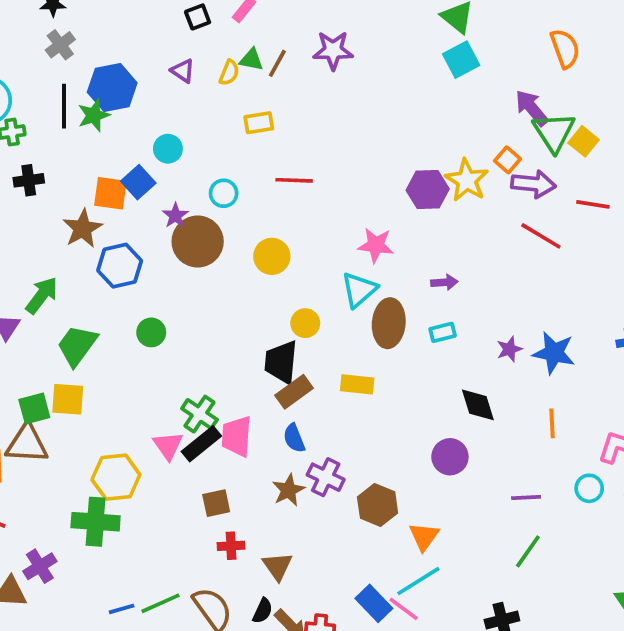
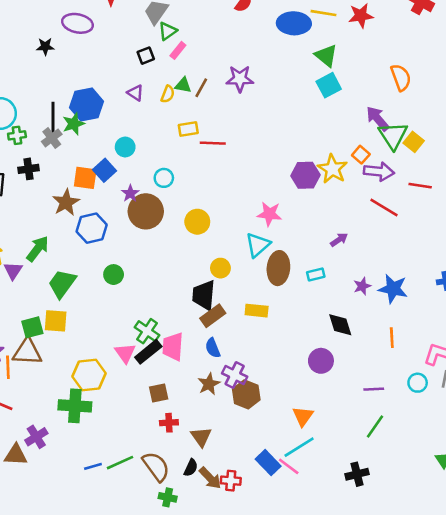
gray cross: (60, 45) -> (52, 138), moved
red line: (294, 180) -> (213, 143), moved
purple arrow: (444, 282) -> (339, 240), moved, turned -30
brown hexagon: (378, 505) -> (246, 394), moved

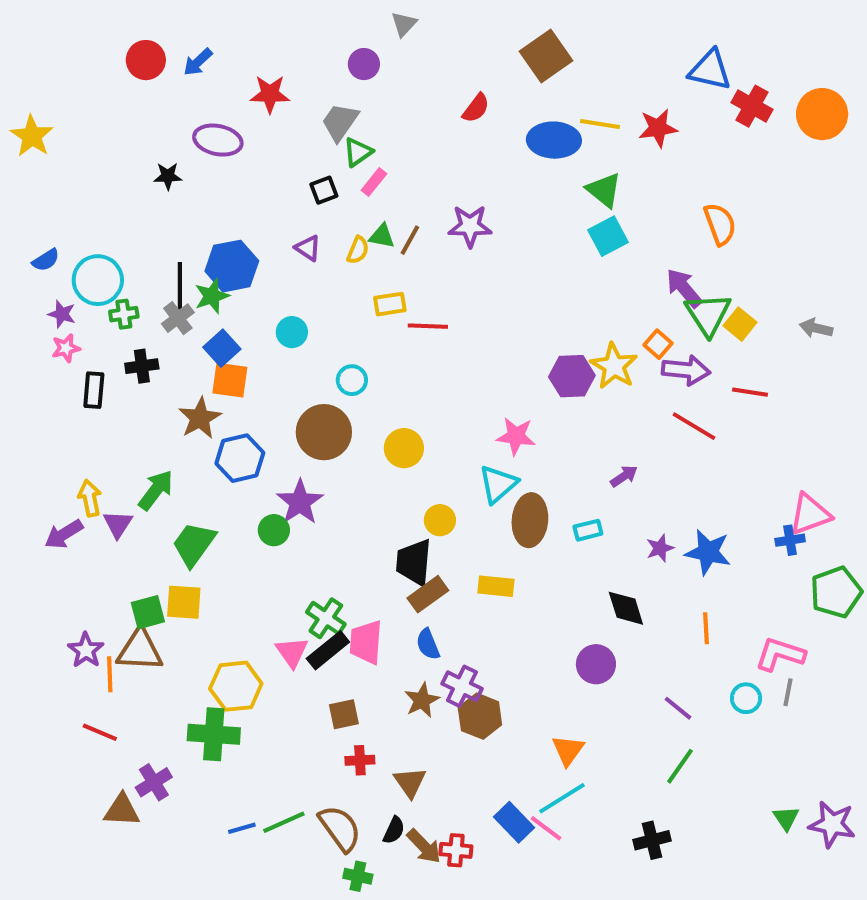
blue square: (105, 170) -> (222, 348), moved
purple star: (130, 193) -> (300, 502), moved, size x1.6
purple line: (374, 389) -> (678, 708), turned 42

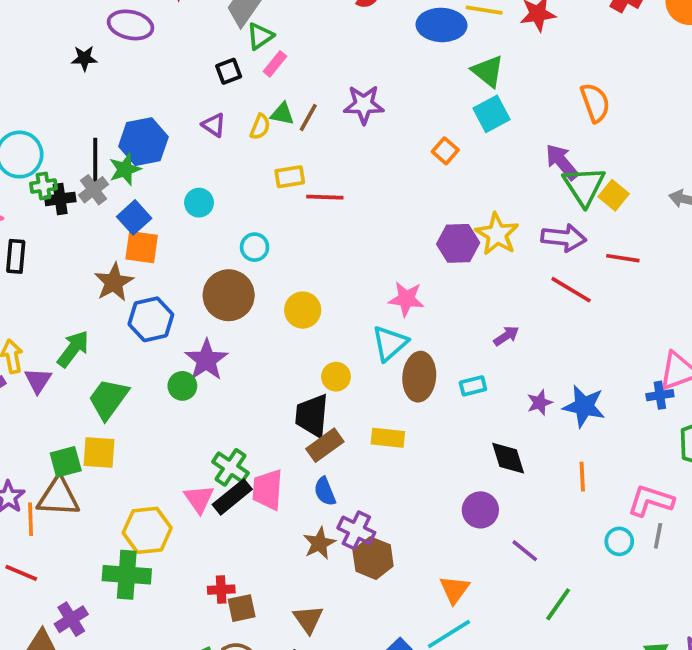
orange square: (658, 344) -> (445, 151), moved
black cross: (142, 366) -> (60, 199), moved
purple line: (678, 708) -> (525, 551), moved
brown square: (344, 714) -> (242, 608), moved
red cross: (360, 760) -> (221, 590), moved

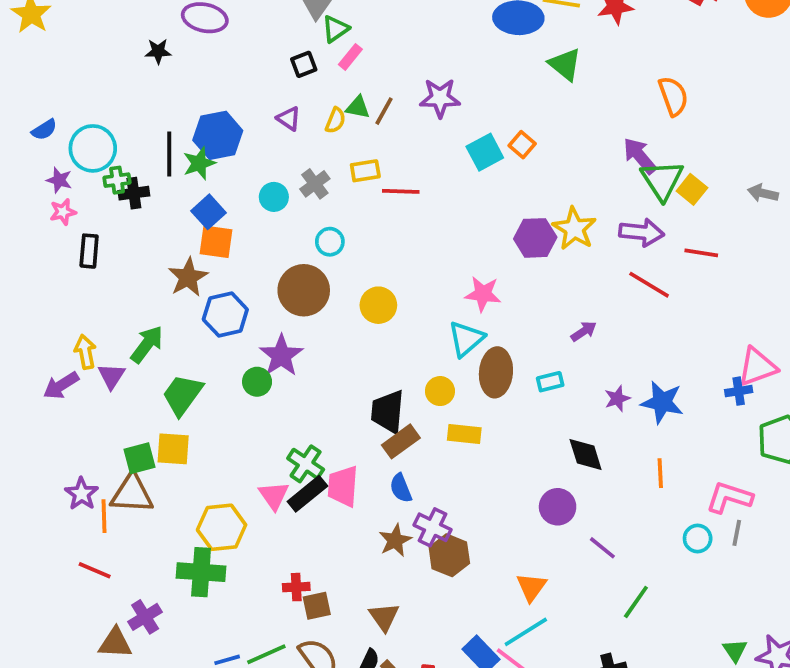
cyan square: (491, 114) -> (485, 152), moved
gray cross: (93, 190) -> (315, 184), moved
yellow circle: (336, 377) -> (440, 391), moved

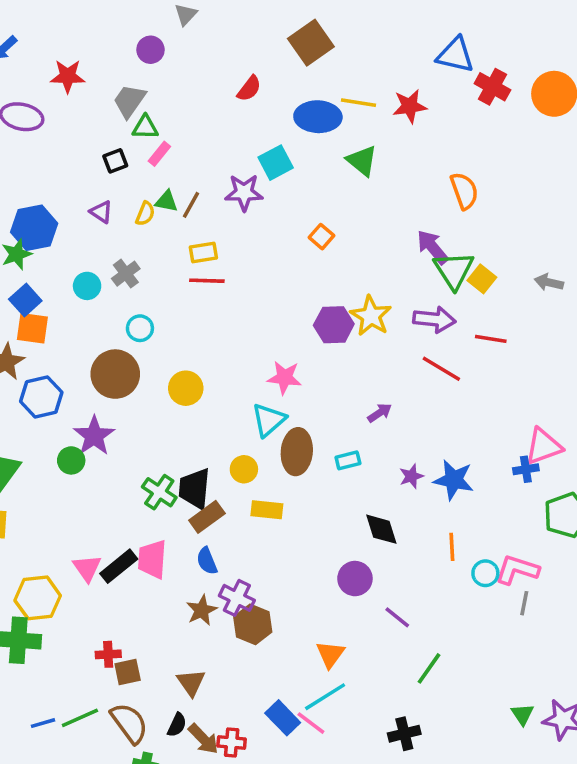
green triangle: (335, 29) -> (145, 127), turned 36
cyan square: (485, 152) -> (276, 163), moved
yellow rectangle: (365, 171) -> (203, 252), moved
green cross: (306, 464) -> (159, 492), moved
cyan circle: (698, 539) -> (485, 573), moved

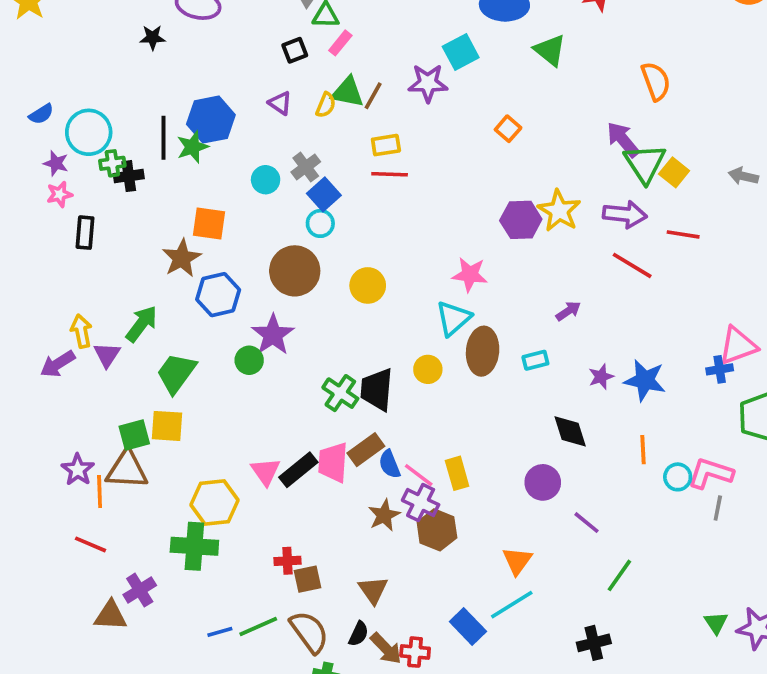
green triangle: (166, 201) -> (348, 92), size x1.4
blue square: (25, 300) -> (324, 194), moved
yellow rectangle: (267, 510) -> (457, 473), moved, turned 68
brown rectangle: (207, 517) -> (366, 450), moved
pink line: (311, 723) -> (419, 475), moved

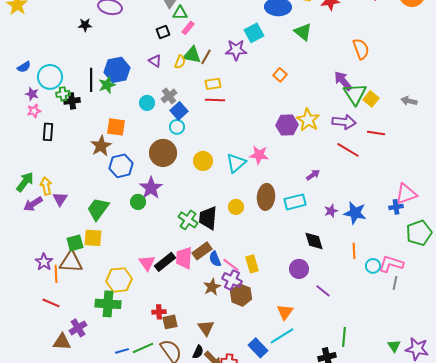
cyan triangle: (453, 318) -> (236, 163), moved
green arrow: (142, 324) -> (25, 182), moved
cyan rectangle: (535, 360) -> (295, 202), size x1.5
green line: (619, 575) -> (344, 337), moved, turned -30

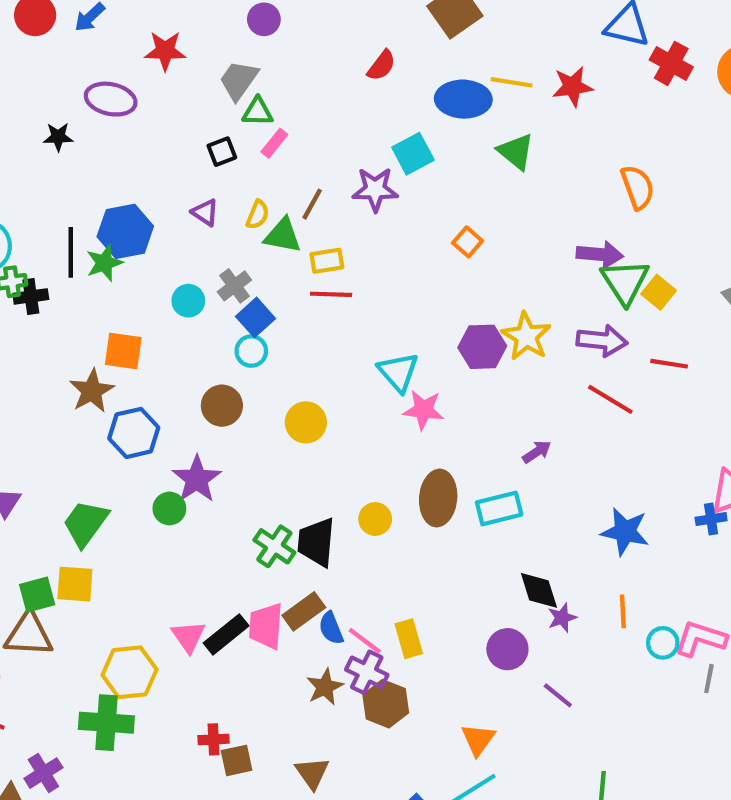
green triangle: (192, 55) -> (283, 236), moved
purple arrow: (343, 81) -> (600, 254), turned 135
brown circle: (163, 153) -> (222, 406), size x0.7
cyan triangle: (236, 163) -> (398, 372), moved, turned -30
purple star: (331, 211) -> (562, 618), moved

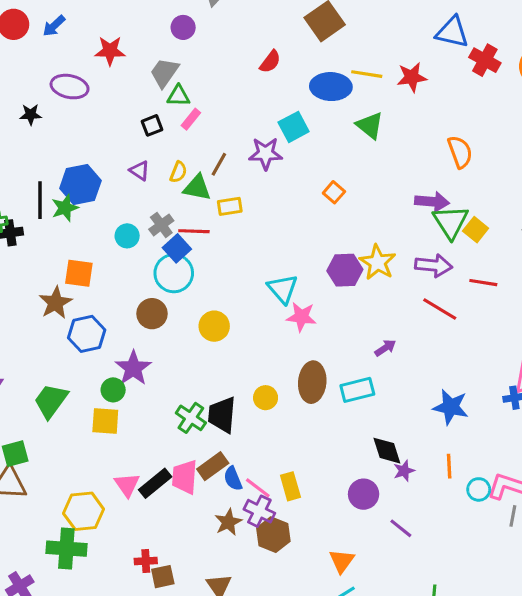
red line: (331, 294) -> (194, 231), moved
cyan circle: (251, 351) -> (174, 273), size x1.6
yellow square: (75, 584) -> (105, 421), moved

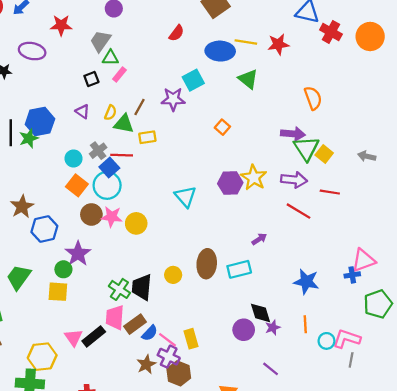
orange square: (79, 273) -> (77, 185), moved, turned 30
pink star: (301, 317) -> (112, 217), moved
pink trapezoid: (185, 477) -> (115, 317), moved
blue semicircle: (233, 479) -> (150, 333), turned -114
purple circle: (364, 494) -> (244, 330), moved

